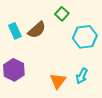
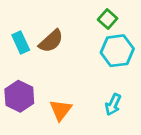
green square: (62, 14) -> (108, 19), moved
orange triangle: (58, 81) -> (61, 110), moved

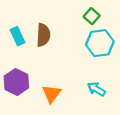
brown semicircle: (51, 41) -> (43, 35), turned -45
cyan arrow: (113, 105) -> (96, 89), turned 96

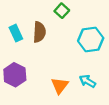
green square: (92, 16) -> (62, 11), moved
orange triangle: (52, 94) -> (60, 85), moved

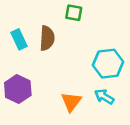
green square: (62, 11) -> (74, 13), turned -32
cyan hexagon: (91, 40) -> (108, 64), moved

